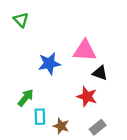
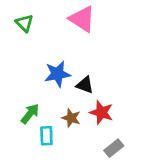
pink triangle: (85, 51) -> (82, 19), moved, turned 30
black triangle: (100, 73) -> (85, 85), moved
brown star: (61, 126) -> (71, 118), moved

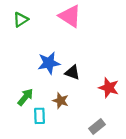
green triangle: (24, 23) -> (21, 20), turned 42
red star: (101, 112) -> (109, 88), moved

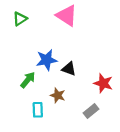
green arrow: (25, 97) -> (28, 80), moved
gray rectangle: (97, 126) -> (91, 111), moved

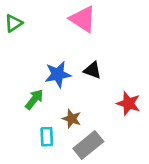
green triangle: (20, 19) -> (14, 23), moved
black triangle: (69, 69) -> (92, 70), moved
gray rectangle: (91, 111) -> (88, 145), moved, size x1.5

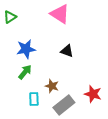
blue star: (58, 74) -> (26, 49), moved
red star: (128, 103) -> (93, 94), moved

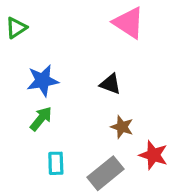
pink triangle: (60, 14) -> (129, 23), moved
brown star: (52, 86) -> (122, 127), moved

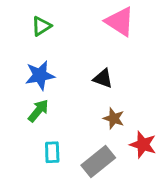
green triangle: (16, 28) -> (41, 26), moved

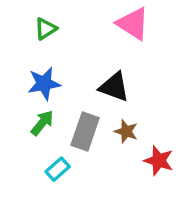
black triangle: (103, 78) -> (114, 87), size x1.4
cyan rectangle: (52, 152) -> (58, 169), turned 50
gray rectangle: (98, 162) -> (85, 131), moved, turned -32

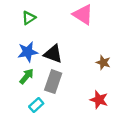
black triangle: (114, 87) -> (53, 54), moved
brown star: (126, 131) -> (103, 62), moved

